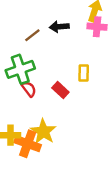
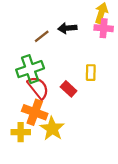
red semicircle: (29, 89) -> (38, 88), size x1.5
orange cross: (28, 144) -> (35, 112), moved

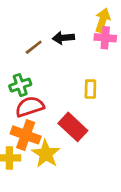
green cross: (30, 69) -> (20, 85), size x0.7
red semicircle: (38, 88) -> (30, 107), turned -70
red rectangle: (69, 89) -> (73, 127), moved, size x1.5

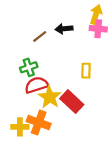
orange cross: (26, 135) -> (39, 123), moved
yellow star: (46, 154) -> (50, 97), moved

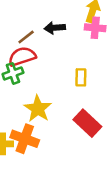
red semicircle: (36, 85) -> (22, 56), moved
red rectangle: (72, 102) -> (87, 123), moved

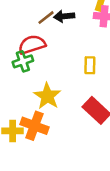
brown line: (26, 37) -> (46, 18), moved

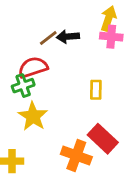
yellow star: (47, 96) -> (33, 116), moved
orange cross: (34, 126) -> (76, 155), moved

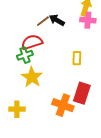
black arrow: (68, 37) -> (57, 20), turned 35
red rectangle: (103, 139) -> (82, 93), turned 65

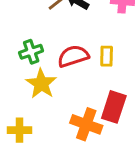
red semicircle: (32, 42) -> (73, 56), moved

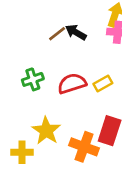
yellow rectangle: (107, 56) -> (103, 83), turned 60
yellow star: (41, 84) -> (46, 131), moved

